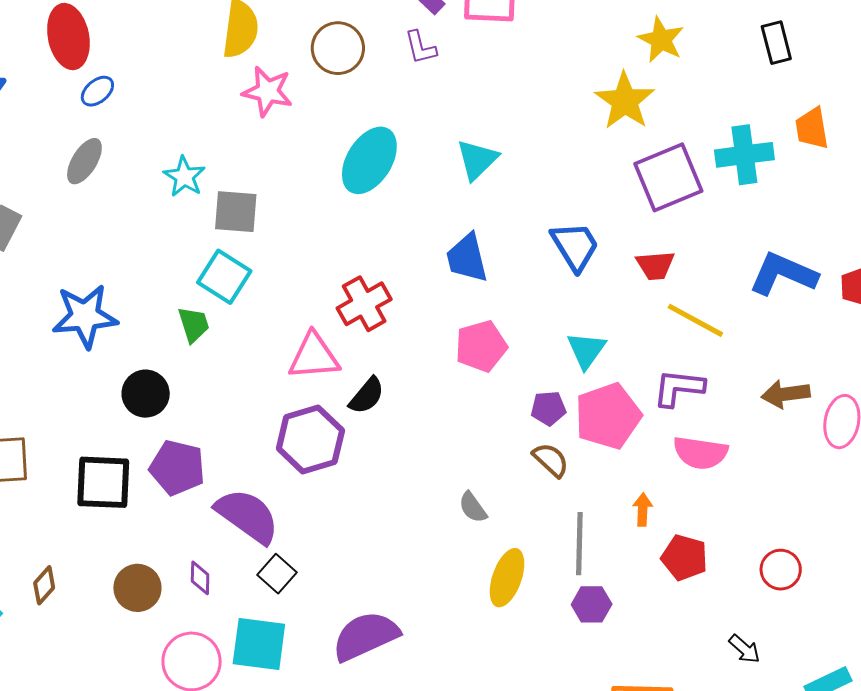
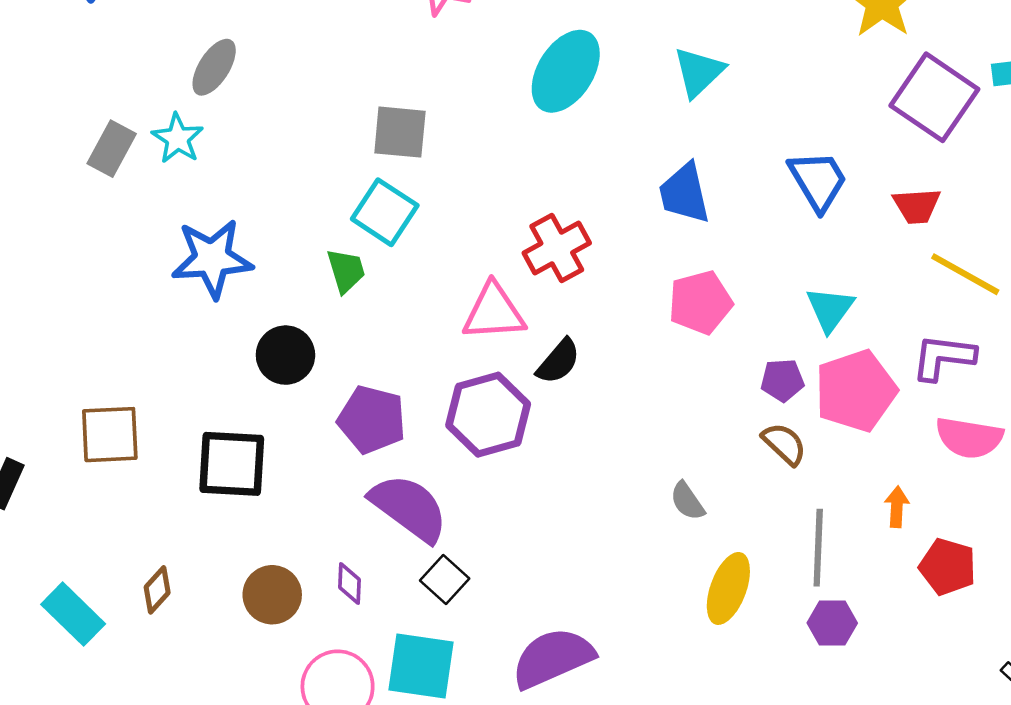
cyan star: (184, 177) -> (178, 138), moved
purple square: (668, 177) -> (934, 97), turned -34
purple pentagon: (177, 468) -> (372, 420), moved

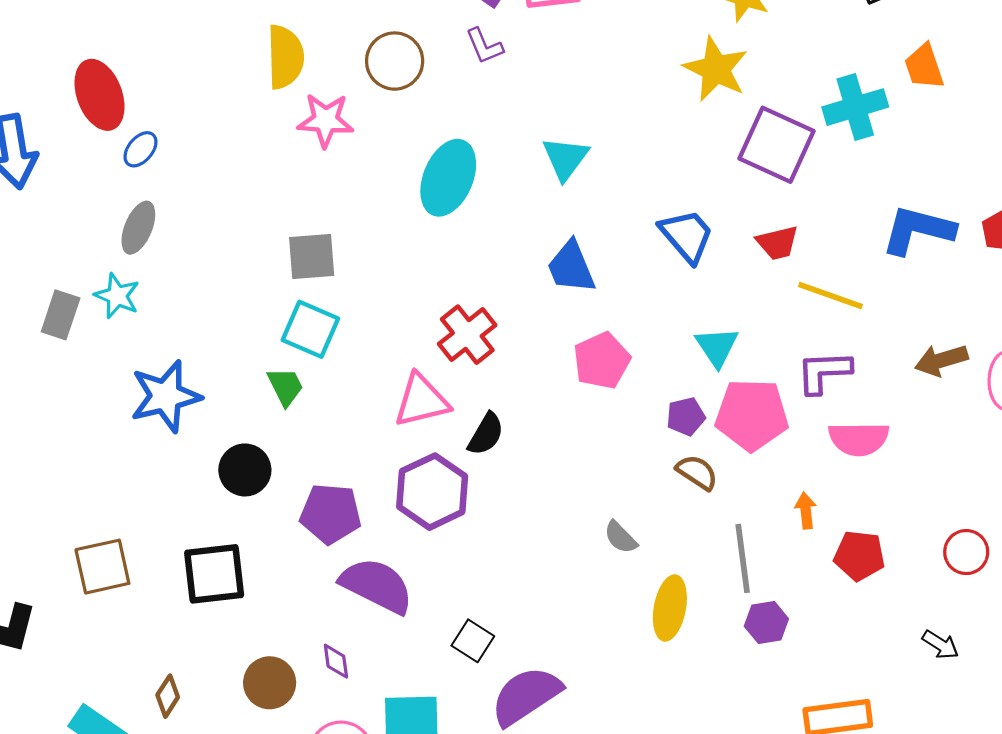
pink pentagon: (856, 391) -> (752, 415), turned 30
black square: (445, 579) -> (473, 641), moved

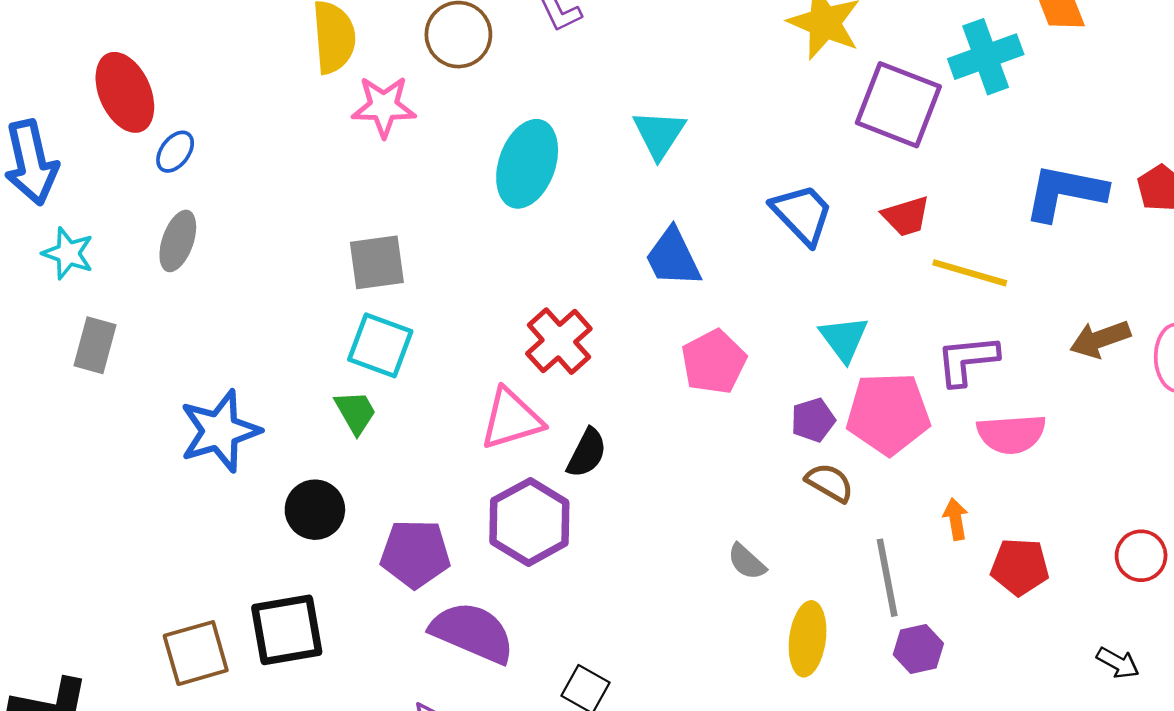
cyan star: (117, 296) -> (68, 253), moved
brown square: (102, 567) -> (196, 653), moved

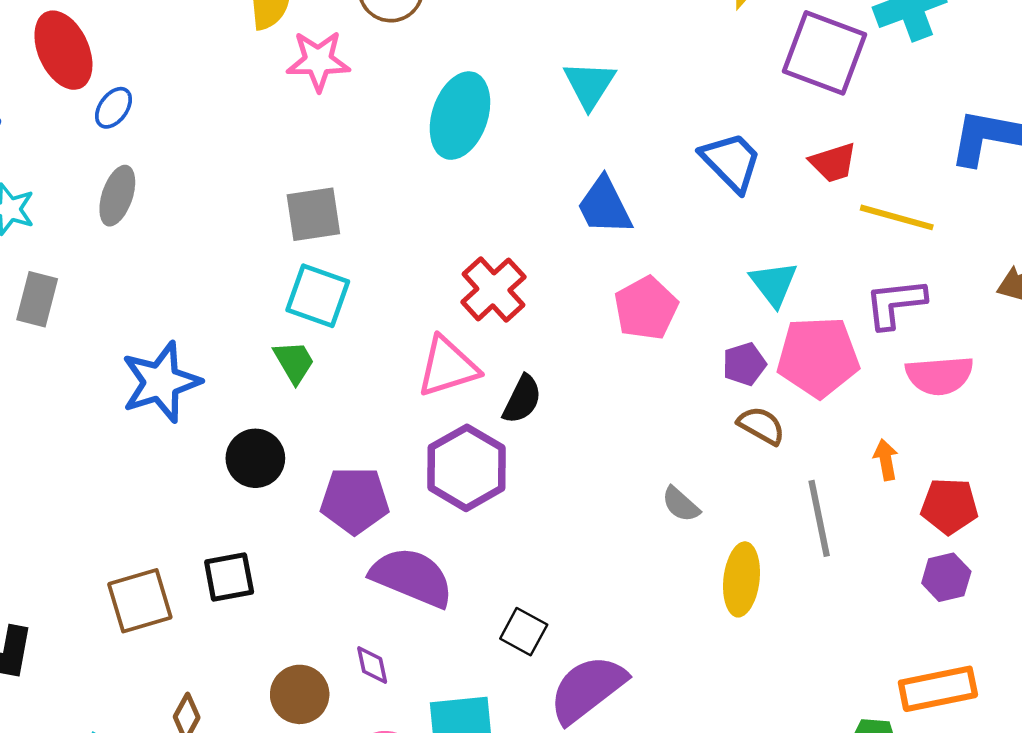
black square: (287, 630) -> (229, 577), size x0.7
purple hexagon: (918, 649) -> (946, 577), moved

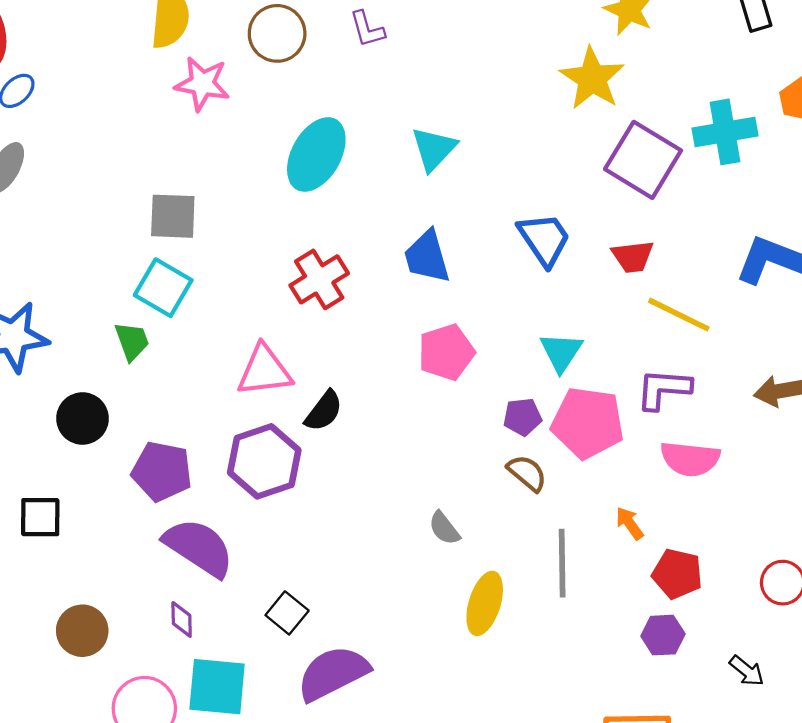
red cross: (493, 289) -> (319, 279), moved
orange arrow: (886, 460) -> (630, 523), turned -36
purple diamond: (372, 665) -> (182, 619), moved

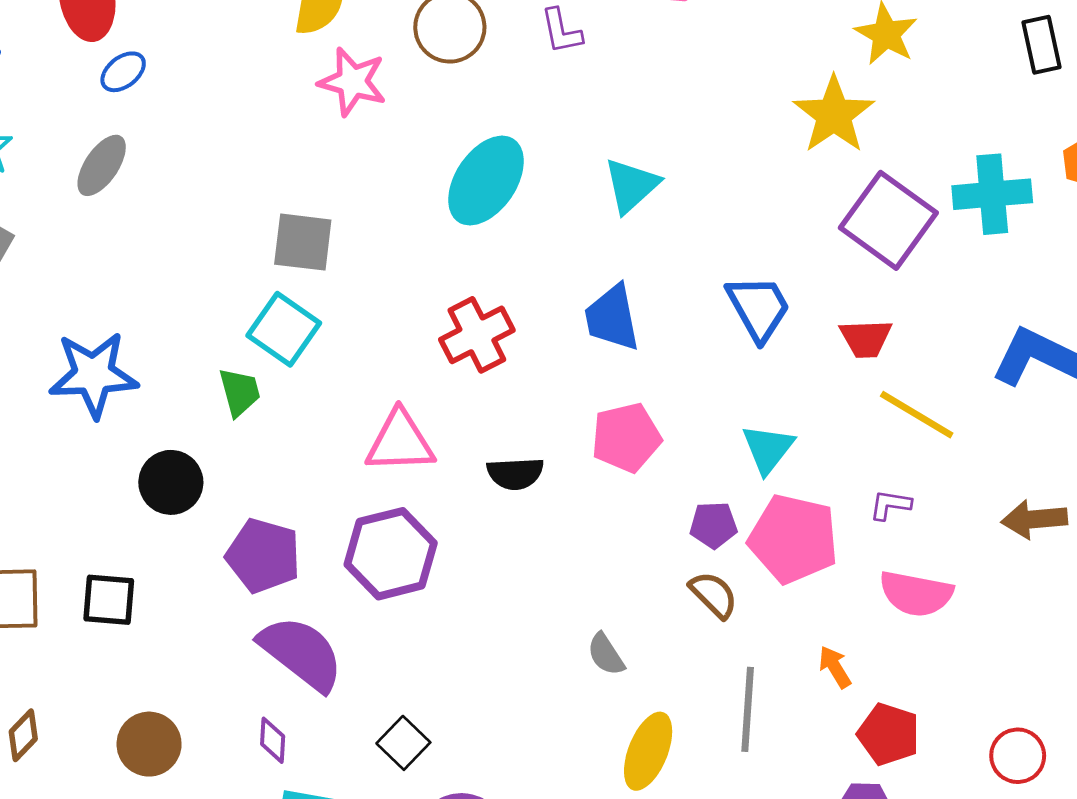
purple L-shape: (663, 389) -> (890, 505), size x0.6
black semicircle: (324, 411) -> (515, 473), moved, turned 45

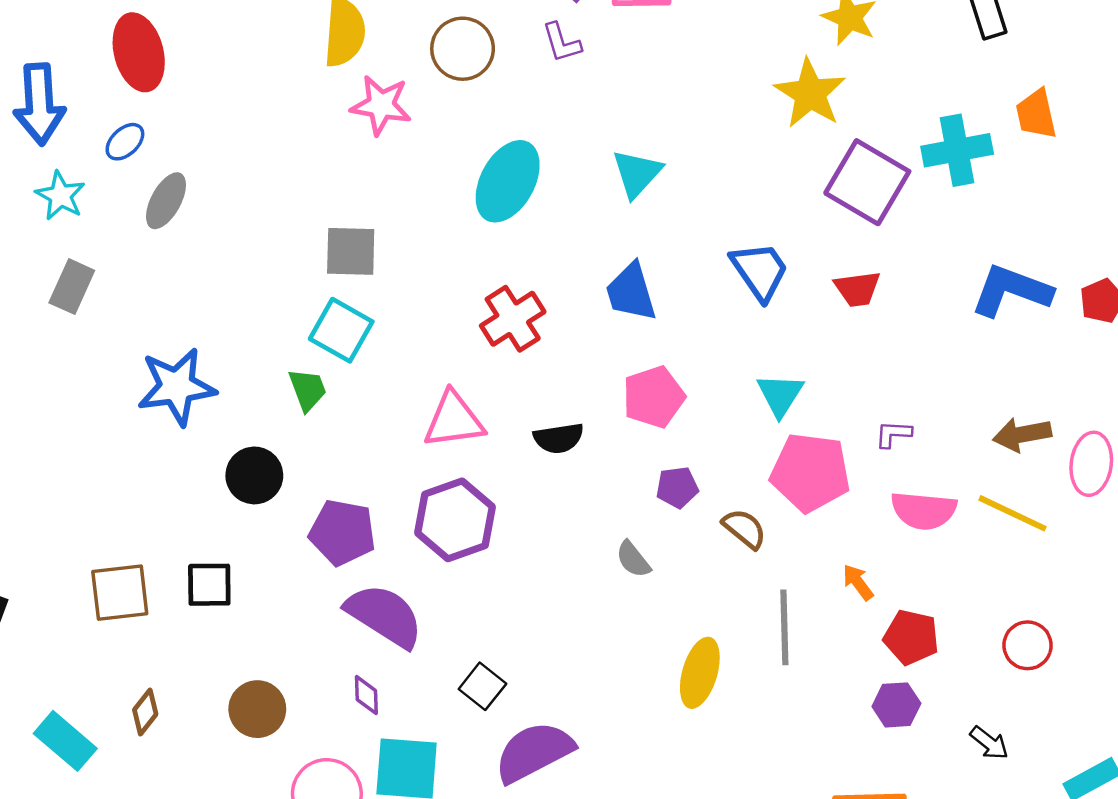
blue ellipse: (123, 72) -> (125, 142), moved
yellow line: (917, 415) -> (1013, 513), moved
purple pentagon: (714, 525) -> (677, 487), moved
gray semicircle: (606, 654) -> (633, 559), moved

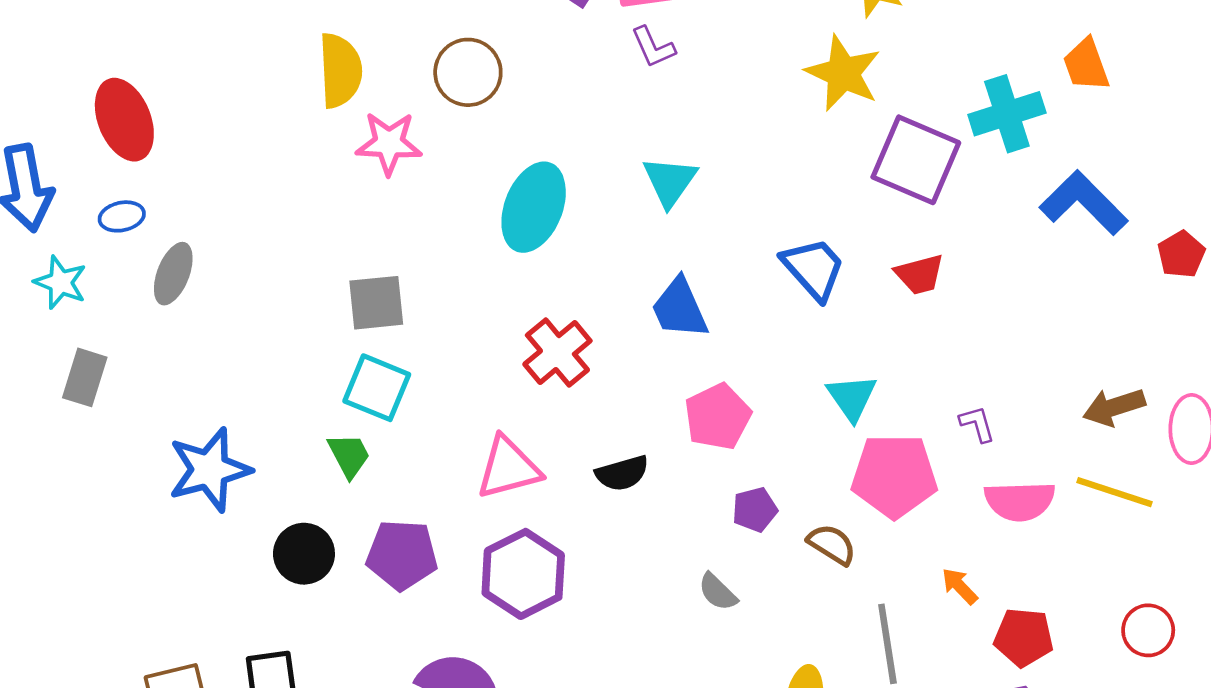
purple L-shape: (562, 43) -> (653, 47), moved
blue ellipse: (125, 142) -> (122, 216), turned 39
blue L-shape: (1011, 291) -> (1084, 203), moved, turned 32
purple L-shape: (893, 434) -> (977, 424), turned 78
purple pentagon: (342, 532) -> (402, 555), moved

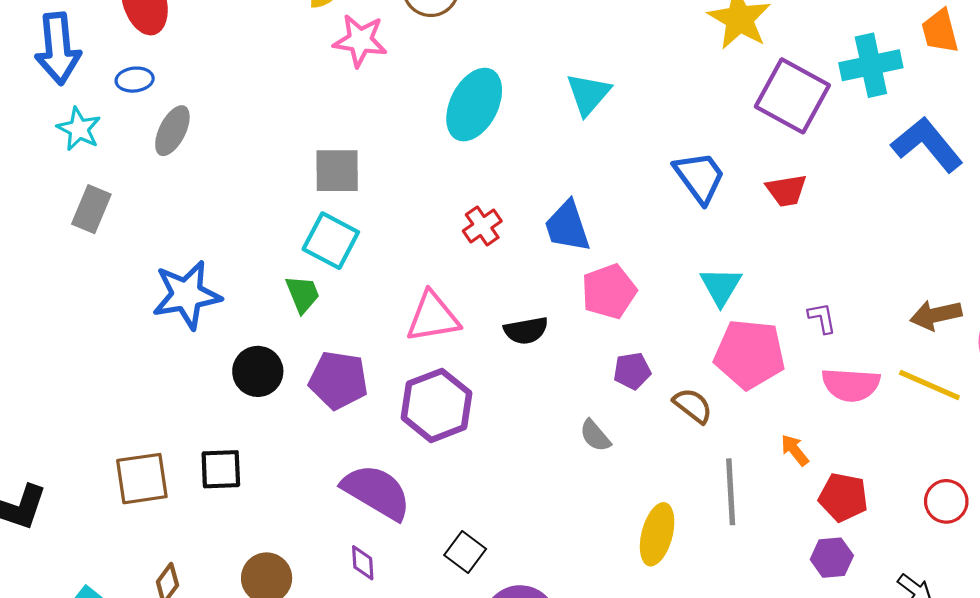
blue trapezoid: (680, 308) -> (567, 226), moved
red cross: (557, 353) -> (482, 226), size x0.7

